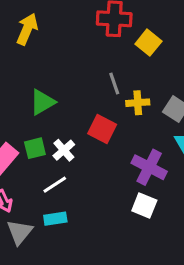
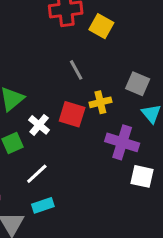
yellow cross: (138, 103) -> (100, 102), moved
white cross: (64, 150) -> (39, 125), moved
white square: (144, 206) -> (142, 176), moved

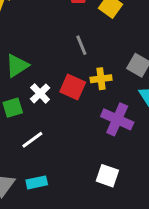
white square: (142, 176) -> (107, 176), moved
cyan rectangle: (43, 205) -> (37, 182), moved

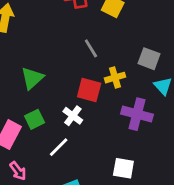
white cross: (40, 93) -> (73, 116), moved
white square: (107, 176) -> (123, 168), moved

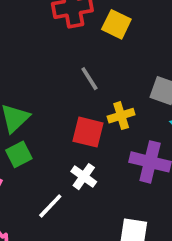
white cross: (73, 116) -> (84, 177), moved
green square: (35, 119) -> (19, 154), moved

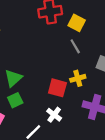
gray line: (89, 79) -> (75, 46), moved

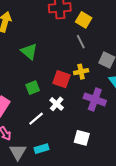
green triangle: (13, 78) -> (29, 51), moved, turned -42
green square: (15, 100) -> (33, 88), moved

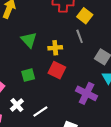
yellow cross: (81, 72) -> (55, 48), moved
white cross: (57, 104) -> (17, 105), moved
white line: (36, 119) -> (40, 112), moved

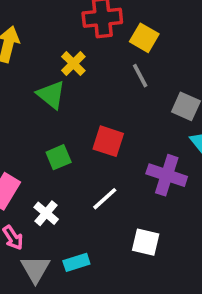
yellow cross: (55, 48) -> (73, 64), moved, turned -32
white line: (40, 112) -> (105, 199), moved

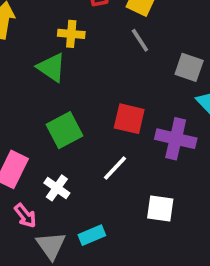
yellow cross: (73, 64) -> (71, 34), turned -35
red square: (108, 141) -> (129, 119), moved
green square: (59, 157) -> (65, 130), size x1.4

